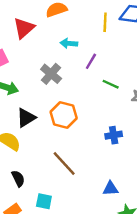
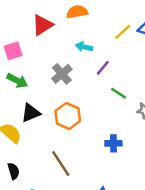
yellow line: (105, 22) -> (123, 32), turned 36

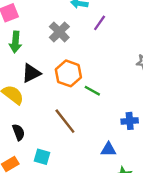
green arrow: (17, 81) -> (15, 42), turned 72
green line: (118, 93) -> (92, 91), moved
blue cross: (113, 143) -> (130, 121), moved

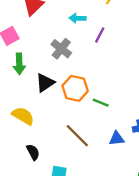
black triangle: (31, 73) -> (45, 83), moved
blue triangle: (108, 149) -> (117, 139), moved

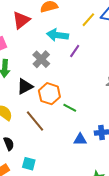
cyan arrow: (78, 18) -> (58, 35), size x1.5
brown line: (77, 136) -> (35, 121), moved

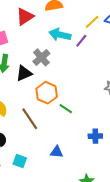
purple line: (75, 51) -> (81, 41), moved
black triangle: (25, 86) -> (24, 73), moved
blue triangle: (80, 139) -> (57, 152), moved

